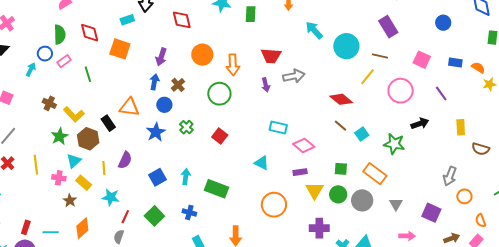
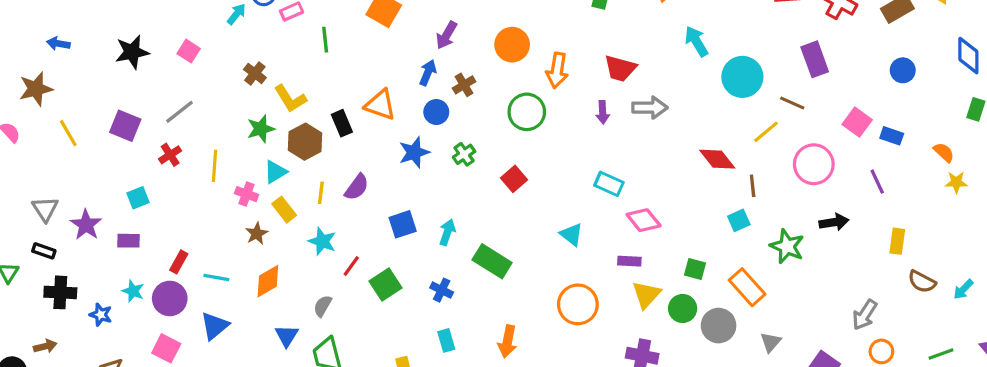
blue rectangle: (455, 62) -> (892, 136), moved
brown line: (340, 126) -> (753, 186), moved, turned 32
red line: (125, 217) -> (351, 266), moved

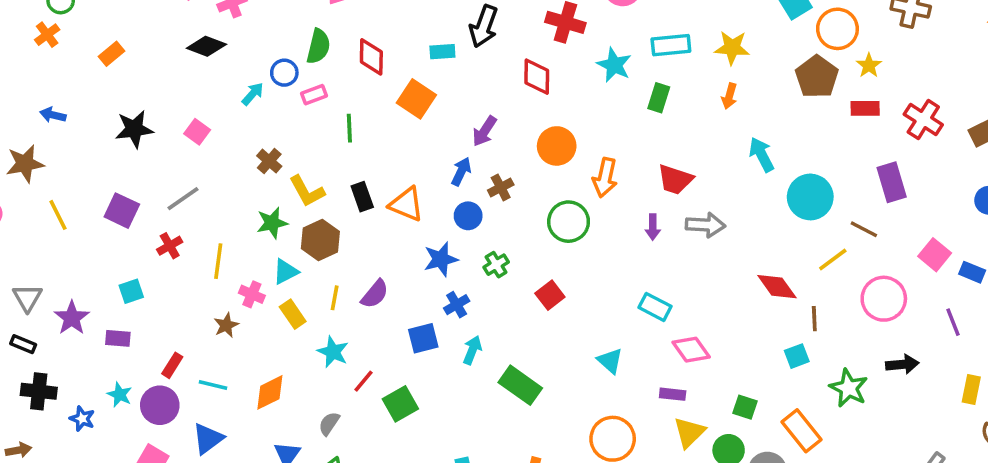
black rectangle: (342, 123) -> (362, 197), moved
brown star: (257, 233) -> (226, 325), moved
blue cross: (442, 290) -> (457, 305), moved, turned 30

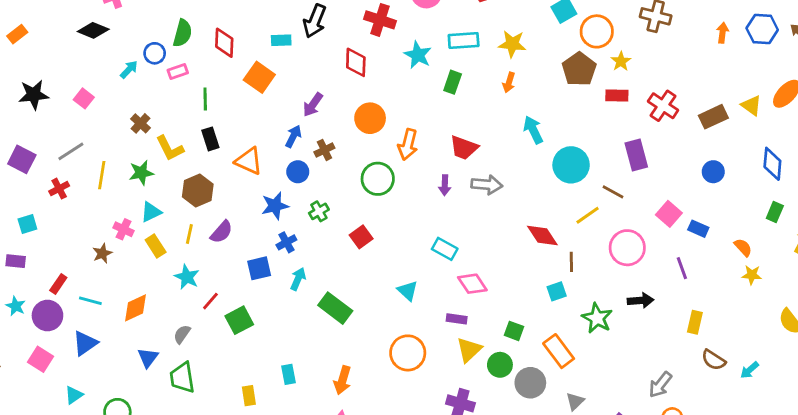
black rectangle: (362, 197) -> (210, 139), moved
brown hexagon: (320, 240) -> (198, 190), moved
yellow line: (218, 261) -> (102, 175), moved

